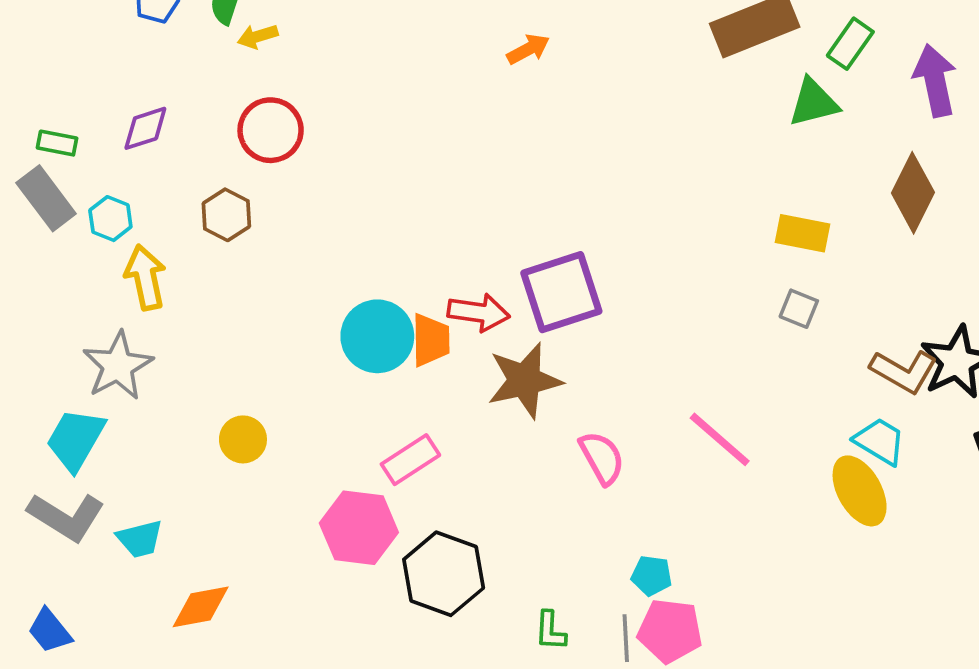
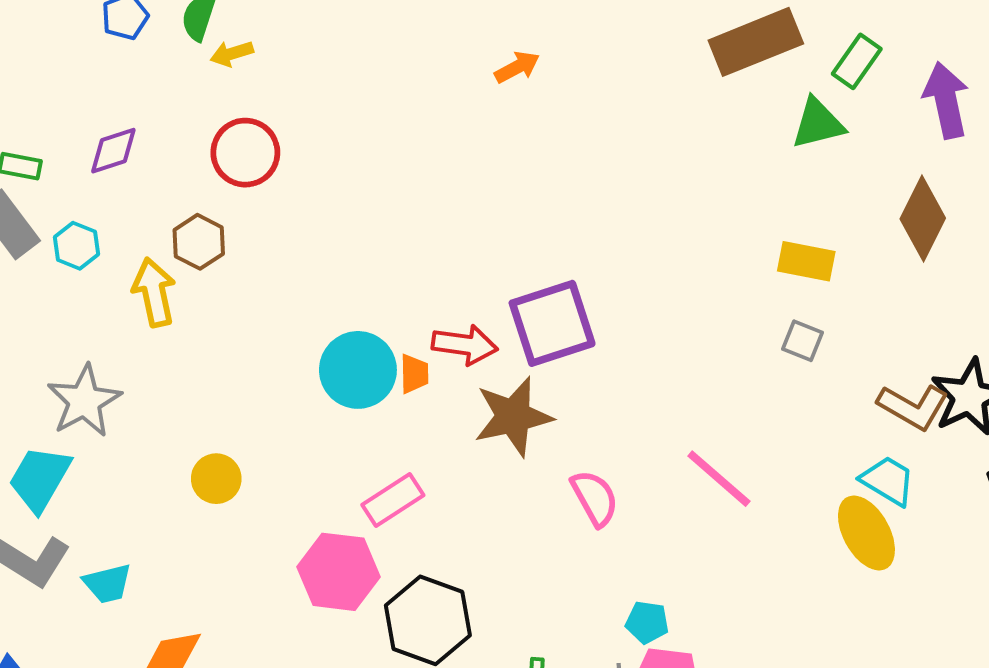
yellow arrow: (145, 277) -> (154, 292), moved
orange trapezoid: (431, 340) -> (414, 374), size x0.7

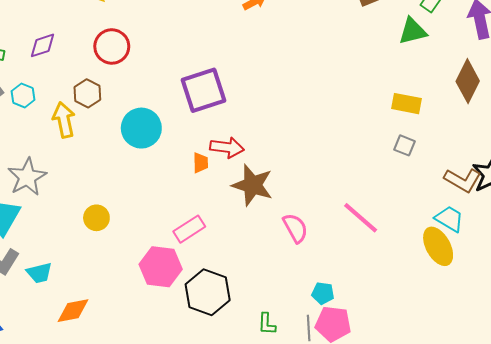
purple square: (552, 323) -> (204, 90), moved
cyan circle: (358, 370) -> (141, 128), moved
brown star: (513, 417) -> (253, 185), turned 30

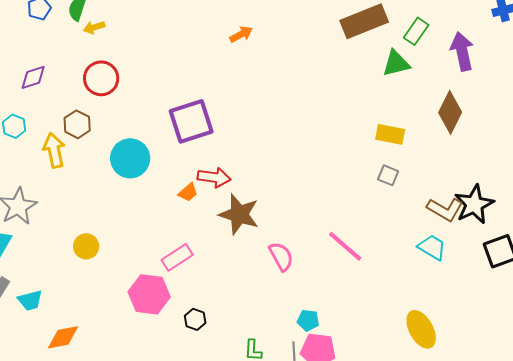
orange trapezoid: (200, 163) -> (188, 192), turned 50
yellow ellipse: (438, 246) -> (421, 329), moved
black hexagon: (208, 292) -> (195, 319), size x0.5

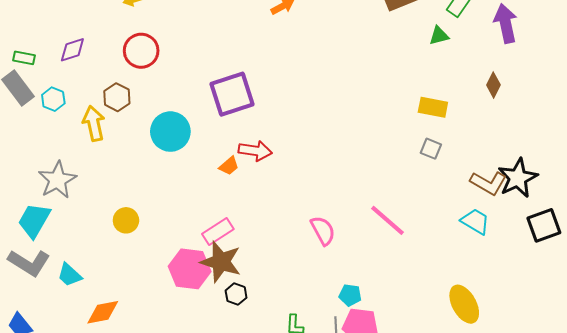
green triangle: (396, 63) -> (439, 36), size x0.7
brown diamond: (450, 112) -> (493, 85), size x0.6
brown star: (239, 214) -> (221, 262), moved
cyan trapezoid: (30, 300) -> (69, 275), turned 56

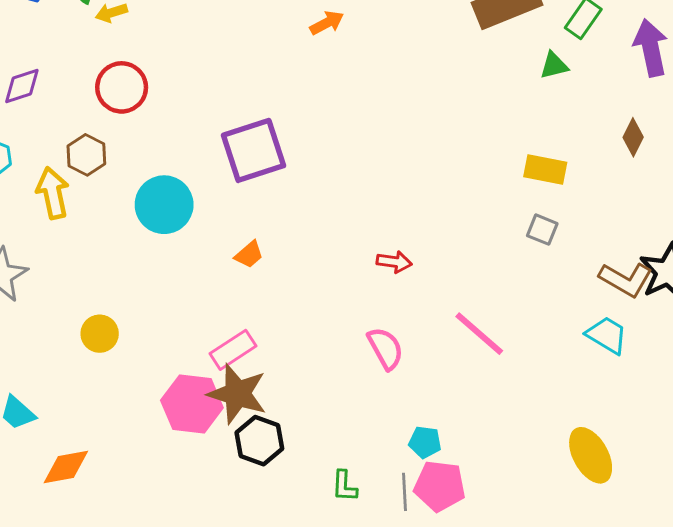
red arrow: (255, 151) -> (394, 262), moved, size x0.7
black hexagon: (236, 294) -> (259, 441), size x1.5

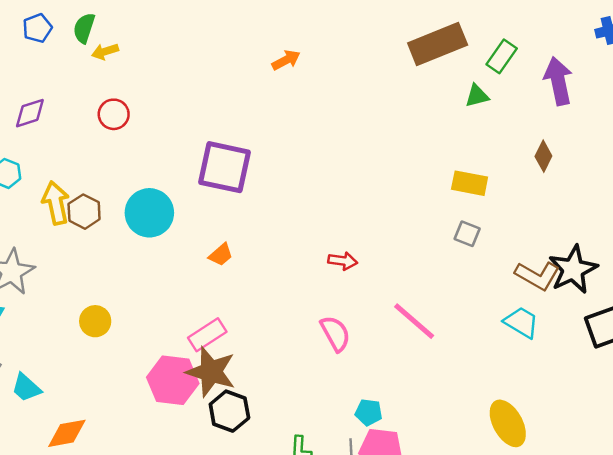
red circle: (122, 87) -> (114, 114), size x0.7
purple square: (254, 150) -> (225, 167), turned 30
brown hexagon: (86, 155) -> (84, 212), moved

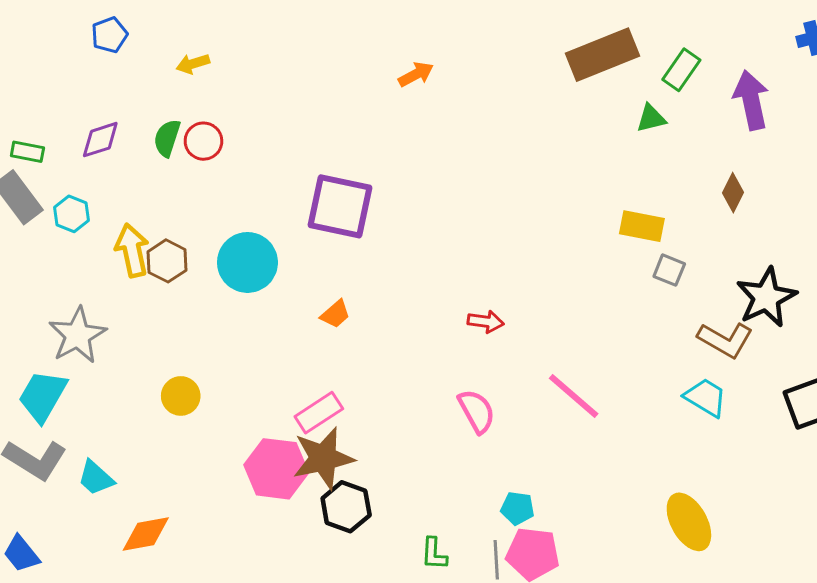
green semicircle: (84, 28) -> (167, 138), moved
gray square: (467, 234) -> (669, 270), moved
black star: (573, 269) -> (766, 297), moved
brown star: (211, 372) -> (323, 458), turned -30

